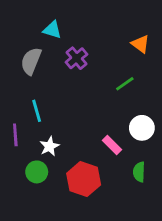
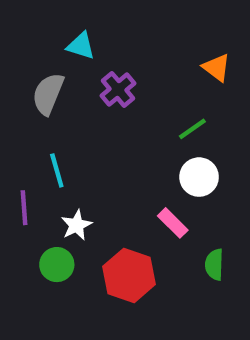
white circle: (142, 128) -> (199, 177), moved

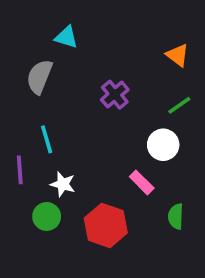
purple cross: (118, 90) -> (115, 95), moved
green line: (192, 129) -> (179, 105), moved
white star: (76, 225) -> (63, 184), turned -30

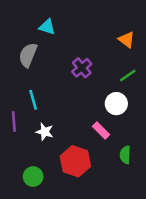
green circle: (47, 216) -> (33, 177), moved

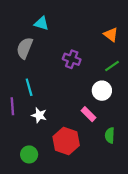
purple cross: (82, 68) -> (72, 59), turned -30

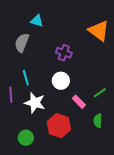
orange triangle: (111, 35) -> (99, 31), size x1.6
green line: (112, 66) -> (100, 93), moved
white circle: (102, 91) -> (61, 81), moved
white star: (39, 115) -> (35, 103), size x1.5

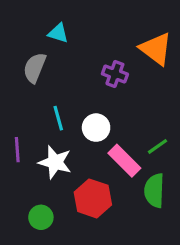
purple cross: (64, 53) -> (115, 74), moved
cyan line: (26, 78) -> (58, 118), moved
pink rectangle: (79, 102) -> (124, 161), size x1.5
green semicircle: (98, 121) -> (154, 191), size x1.5

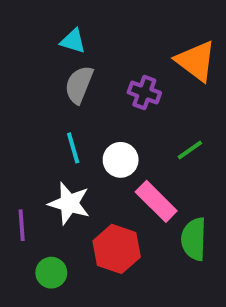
gray semicircle: (35, 68) -> (79, 85), moved
green line: (157, 146) -> (190, 150), moved
purple line: (17, 150) -> (22, 225), moved

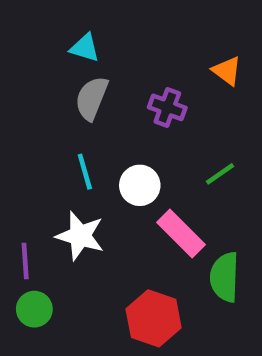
orange triangle: (196, 61) -> (227, 71), size x0.6
red hexagon: (117, 249) -> (154, 318), moved
green circle: (51, 273) -> (34, 309), moved

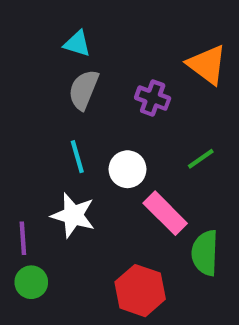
orange triangle: (227, 71) -> (207, 65), size x1.5

